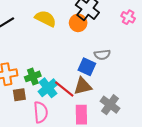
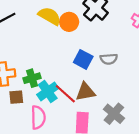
orange circle: (78, 23) -> (69, 22), moved
blue square: (87, 67) -> (83, 59), moved

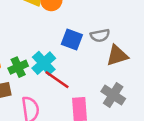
cyan cross: (48, 91) -> (44, 63), moved
brown triangle: (85, 92) -> (117, 55), moved

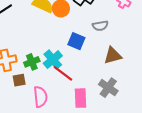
gray semicircle: (100, 35) -> (100, 26), moved

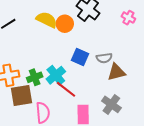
gray semicircle: (100, 26) -> (104, 58), moved
brown square: (19, 80) -> (21, 95), size x1.6

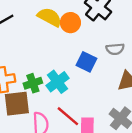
gray semicircle: (104, 58) -> (115, 49), moved
red line: (66, 89) -> (68, 116), moved

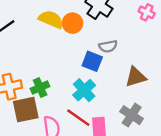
gray semicircle: (115, 49) -> (108, 46), moved
cyan cross: (58, 82) -> (84, 90), moved

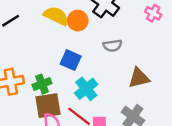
blue square: (92, 61) -> (71, 60), moved
brown square: (26, 110) -> (48, 106), moved

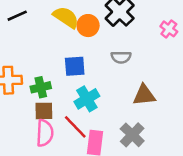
blue square: (71, 60) -> (75, 66), turned -36
brown square: (48, 106) -> (44, 111), size x0.7

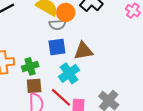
gray semicircle: (121, 57) -> (57, 25), moved
brown triangle: (144, 95) -> (83, 51), moved

